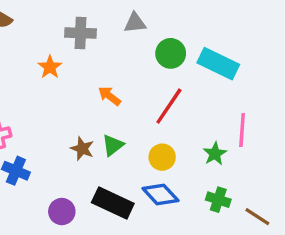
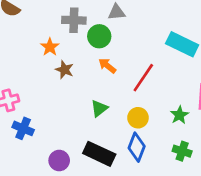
green circle: (171, 53) -> (99, 36), moved
orange arrow: (109, 96) -> (107, 66), moved
brown star: (82, 149) -> (65, 70), moved
blue diamond: (160, 195) -> (137, 147), turned 64

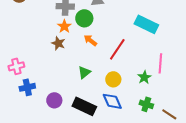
orange star: (50, 47) -> (64, 26), moved
blue cross: (23, 128) -> (27, 87), turned -35
blue diamond: (137, 147) -> (112, 101), turned -45
purple circle: (59, 161) -> (54, 100), moved

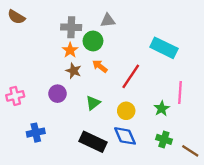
brown star: (58, 43) -> (74, 71), moved
blue cross: (27, 87) -> (36, 133), moved
purple circle: (54, 100) -> (58, 94), moved

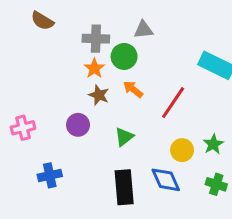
brown semicircle: (16, 17) -> (42, 21), moved
yellow circle: (126, 111) -> (182, 150), moved
black rectangle: (93, 142) -> (124, 187), turned 60

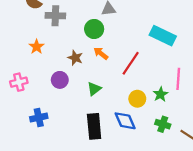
gray cross: (96, 39) -> (55, 16), moved
orange star: (94, 68) -> (37, 47), moved

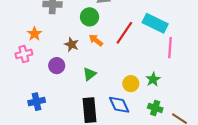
red line: (131, 63) -> (124, 33), moved
pink line: (178, 79) -> (170, 48), moved
pink cross: (19, 82) -> (24, 54), moved

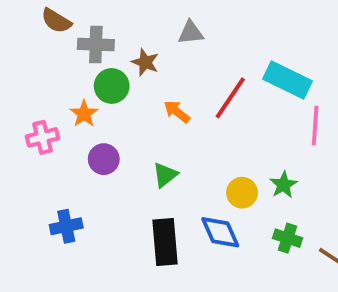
green circle: (90, 17) -> (112, 86), moved
orange star: (34, 34) -> (84, 114), moved
brown star: (72, 44) -> (145, 62), moved

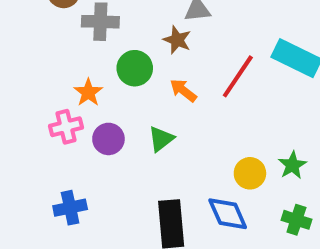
brown star: (145, 62) -> (177, 40), moved
green circle: (112, 86) -> (135, 68), moved
pink cross: (43, 137) -> (66, 127), moved
green triangle: (165, 175) -> (161, 139), moved

